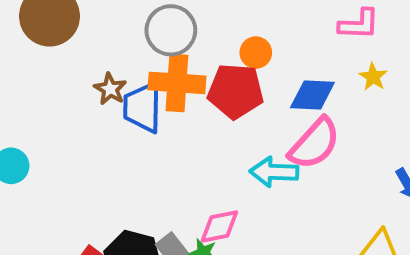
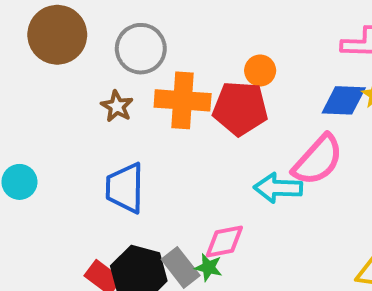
gray circle: (171, 30) -> (141, 49), moved
blue diamond: (312, 95) -> (344, 100), moved
blue trapezoid: (143, 107) -> (125, 188), moved

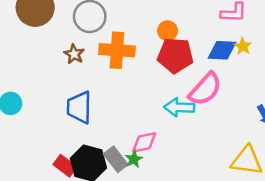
red pentagon: (240, 108) -> (175, 55), moved
green star: (208, 267) -> (134, 159), turned 30

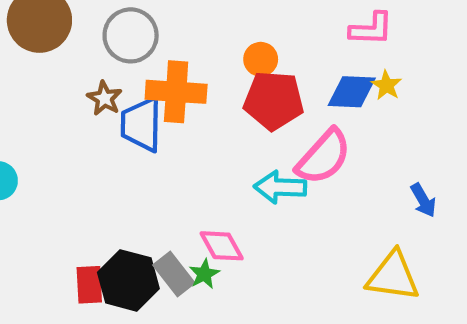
blue trapezoid: (79, 107) -> (141, 124), moved
pink diamond: (144, 142) -> (222, 246), turned 72
red rectangle: (65, 166) -> (89, 285), turned 50

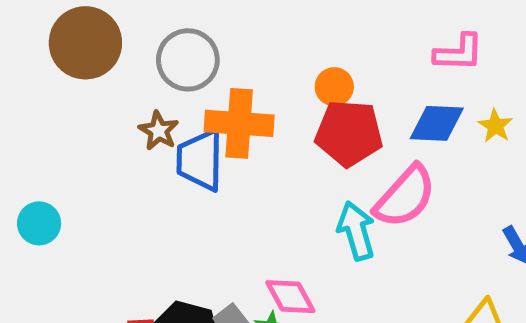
yellow star: (386, 85) -> (495, 126), moved
cyan arrow: (280, 187) -> (356, 231), turned 72

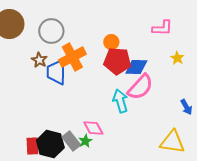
orange cross: (239, 123) -> (72, 57), turned -32
blue diamond: (437, 123) -> (136, 67), moved

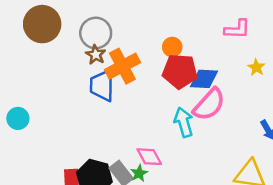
brown star: (39, 60) -> (96, 55), moved

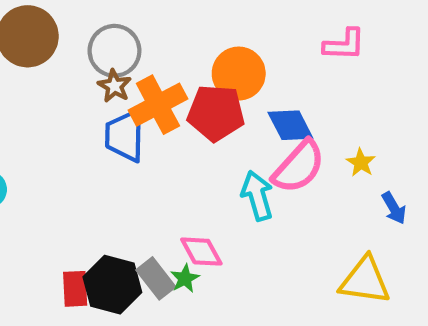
orange circle: (172, 47) -> (239, 74), size x1.6
yellow star: (256, 67) -> (361, 163), moved
red pentagon: (180, 71) -> (216, 113), moved
blue diamond: (204, 79) -> (290, 125), turned 60

